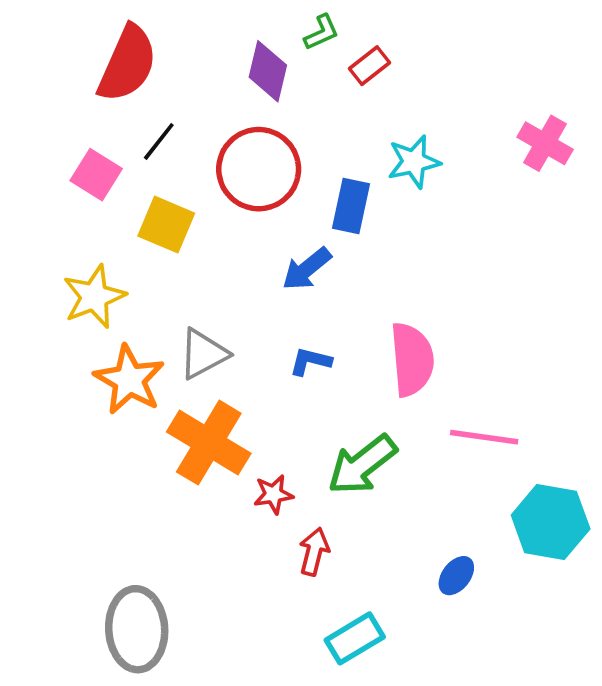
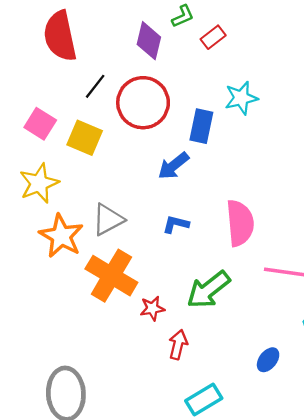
red semicircle: (127, 64) -> (60, 36), turned 144
black line: (159, 141) -> (95, 86), moved
pink square: (96, 175) -> (40, 124), moved

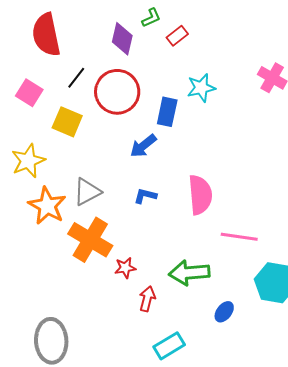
pink square: (40, 124) -> (29, 93), moved
green arrow: (208, 290) -> (189, 273), moved, turned 33

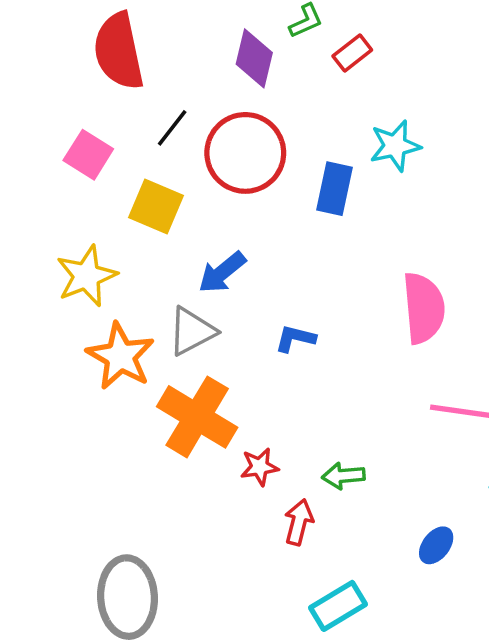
blue arrow: (143, 146) -> (222, 272), moved
pink semicircle: (200, 195) -> (424, 308), moved
green arrow: (189, 273) -> (343, 476), moved, size x0.6

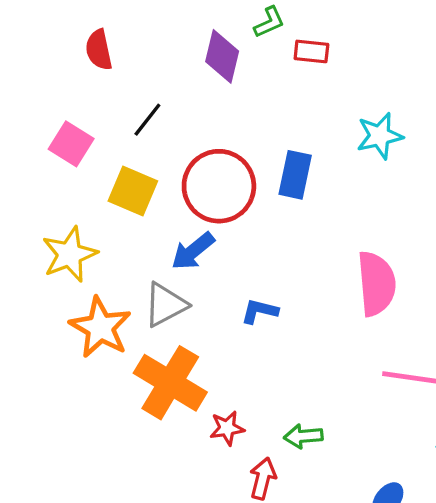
red semicircle: (119, 51) -> (99, 50), size x0.6
red rectangle: (352, 53) -> (311, 51), turned 44
cyan star: (395, 146) -> (380, 136), moved
red circle: (245, 153) -> (219, 186), moved

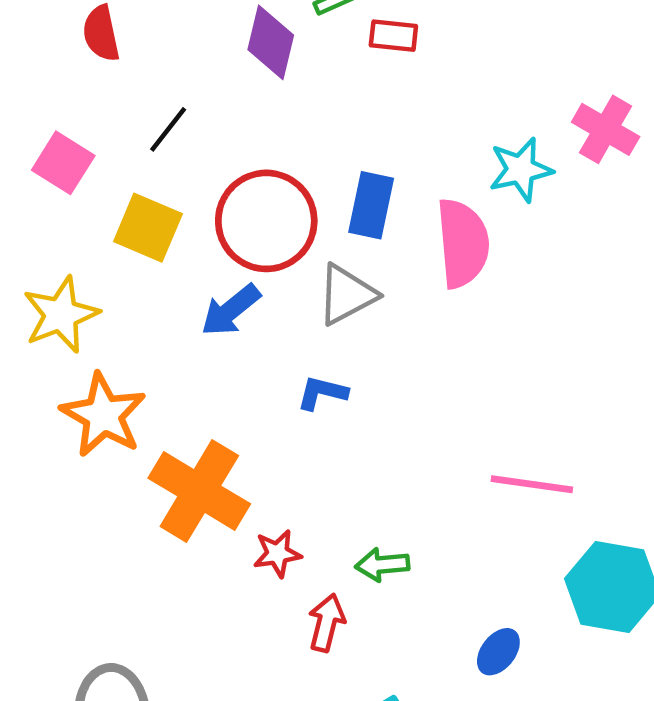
cyan star: (380, 136) -> (521, 170), moved
pink semicircle: (376, 284) -> (463, 243), moved
gray triangle: (165, 305) -> (347, 295), moved

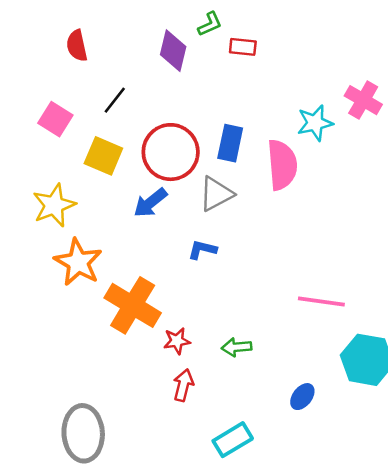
red arrow: (327, 623) -> (183, 385), moved

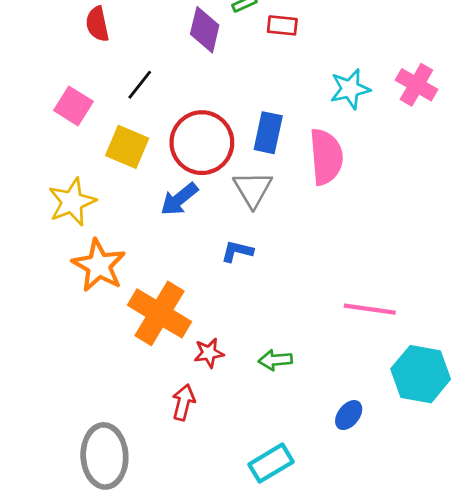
cyan star: (315, 123) -> (350, 89), moved
gray triangle: (216, 194) -> (253, 189), turned -33
red arrow: (183, 385) -> (184, 402), moved

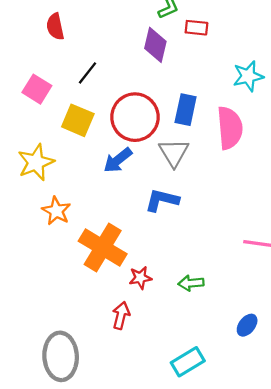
purple diamond: (205, 30) -> (155, 45), moved
blue L-shape: (237, 251) -> (162, 200), size x1.4
orange star: (99, 265) -> (56, 211), size x0.7

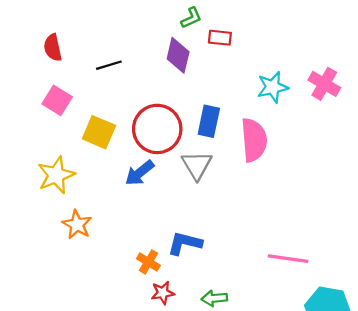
red semicircle: (55, 27) -> (53, 48), moved
black line: (88, 73) -> (109, 65), moved, turned 35
blue L-shape: (162, 200) -> (185, 243), moved
orange cross: (103, 248) -> (148, 262), moved, size x0.5

